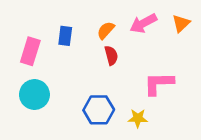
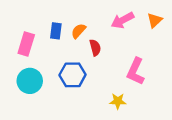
orange semicircle: (106, 30) -> (79, 31), moved
pink L-shape: (159, 83) -> (136, 71), turned -64
blue hexagon: (99, 110) -> (73, 75), moved

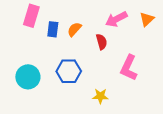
pink rectangle: (26, 44) -> (31, 16), moved
red semicircle: (95, 48) -> (102, 42), moved
yellow star: (118, 101) -> (100, 96), moved

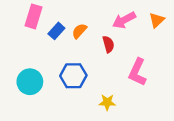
blue rectangle: (53, 29) -> (56, 31), turned 35

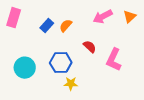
pink rectangle: (33, 16) -> (14, 18), moved
red semicircle: (108, 44) -> (90, 47), moved, turned -32
yellow star: (107, 102) -> (71, 84), moved

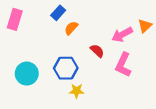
pink arrow: (103, 17) -> (122, 35), moved
orange triangle: (130, 17) -> (145, 26), moved
blue rectangle: (47, 26) -> (58, 13), moved

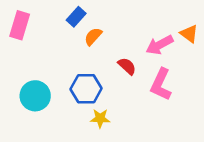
orange triangle: (145, 26) -> (189, 34), turned -40

